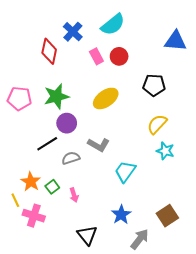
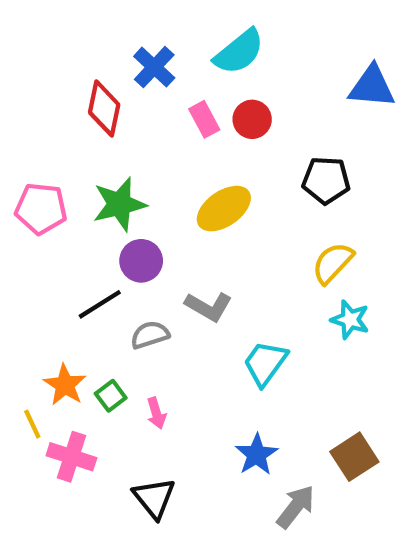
black triangle: (87, 235) -> (154, 498), moved

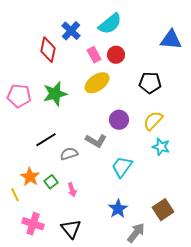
yellow ellipse: (224, 209) -> (97, 83), moved
purple circle: (141, 261) -> (119, 120), moved
pink cross: (71, 457) -> (33, 224), moved

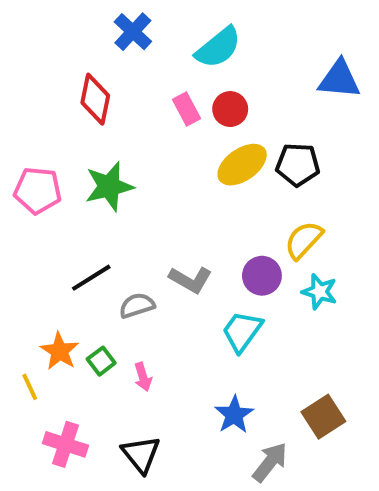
blue cross: (71, 31) -> (133, 32), moved
yellow ellipse: (97, 83) -> (242, 165), moved
purple circle: (119, 120) -> (262, 276), moved

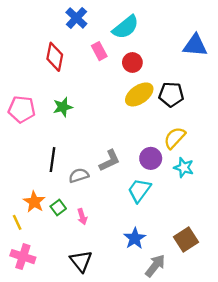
pink rectangle: (187, 109) -> (99, 51), moved
green star: (109, 186) -> (63, 107), size x0.7
black line: (91, 278) -> (52, 160), turned -50
gray L-shape: (190, 280) -> (110, 161), turned -55
pink cross: (65, 444) -> (23, 257), moved

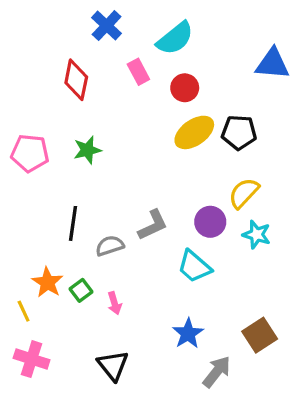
cyan trapezoid: (139, 190) -> (194, 266), turned -85

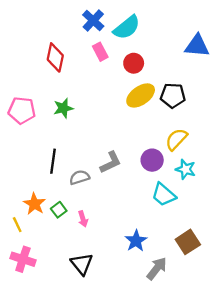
blue cross: (107, 26) -> (93, 21), moved
cyan trapezoid: (194, 266) -> (164, 195), moved

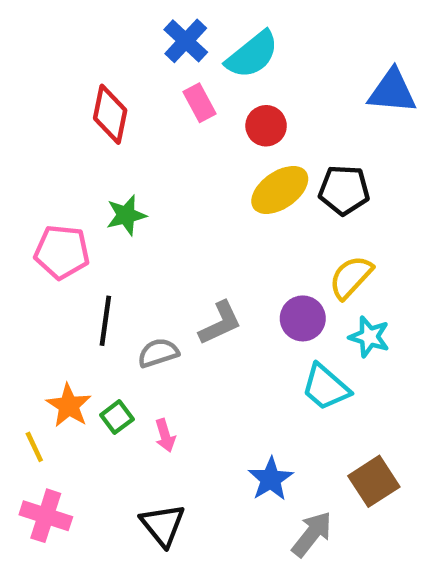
pink pentagon: (22, 110) -> (62, 252), moved

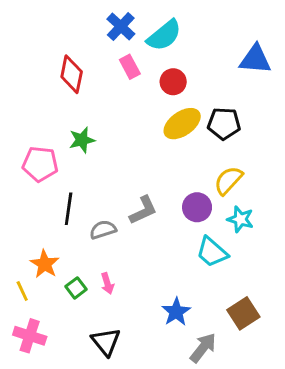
green square: (117, 417) -> (76, 288), moved

